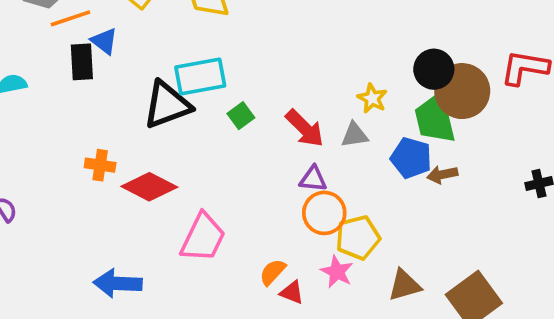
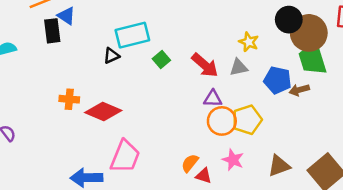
black triangle: (167, 105) -> (111, 56), size x0.5
green trapezoid: (435, 118) -> (312, 58), moved
pink trapezoid: (203, 238) -> (125, 156), moved
yellow pentagon: (358, 238) -> (247, 120), moved

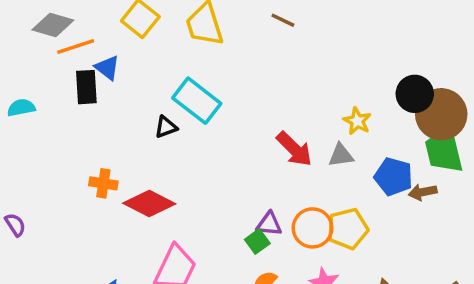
cyan rectangle: (132, 35) -> (197, 101), turned 48
green square: (161, 59) -> (257, 241), moved
purple triangle: (213, 99) -> (269, 224), moved

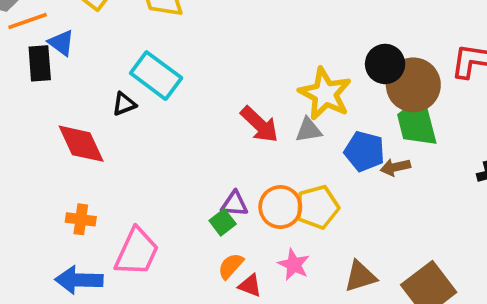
yellow star: (357, 121) -> (325, 94), size x1.8
orange cross: (103, 183) -> (81, 219), moved
red diamond: (149, 204) -> (81, 144), moved, turned 39

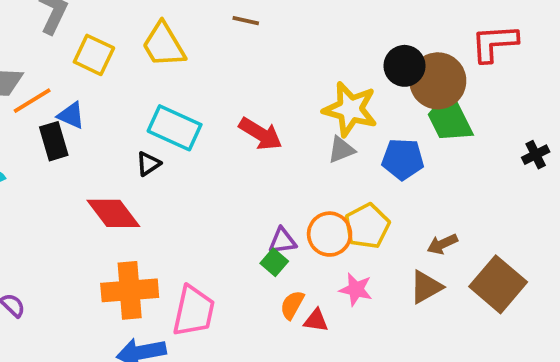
red arrow: (260, 124) -> (260, 134), moved
brown arrow: (395, 167) -> (442, 244), moved
orange cross: (81, 219) -> (130, 290), size x1.8

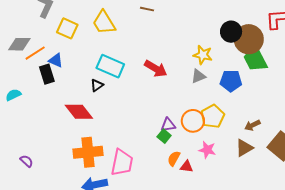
yellow star: (350, 109) -> (203, 55), size x0.7

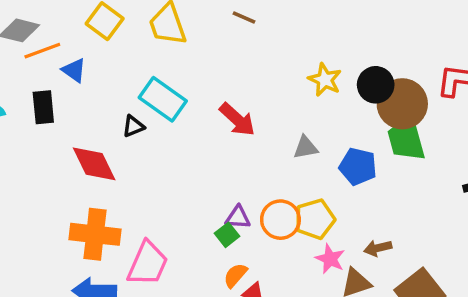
yellow star: (203, 55) -> (325, 80), moved
black rectangle: (47, 74) -> (43, 107), moved
pink star: (207, 150) -> (330, 259), moved

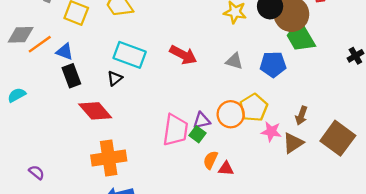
black rectangle: (43, 107) -> (71, 76), moved
gray triangle: (306, 147) -> (234, 61), turned 42
brown arrow: (378, 248) -> (301, 116), turned -42
pink trapezoid: (148, 264) -> (175, 130), moved

